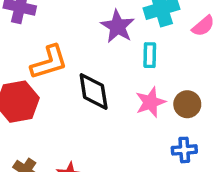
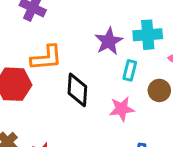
brown circle: (187, 104) -> (159, 90), moved

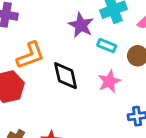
cyan rectangle: (130, 70) -> (107, 46), turned -66

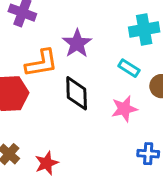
purple star: (81, 25) -> (77, 43), moved

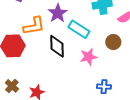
cyan rectangle: (129, 68) -> (79, 29), moved, size x1.5

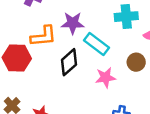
purple star: (58, 13) -> (73, 23), turned 30
black diamond: (57, 46) -> (69, 62), turned 45

